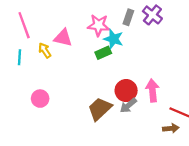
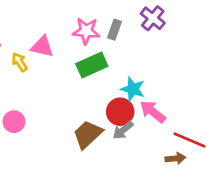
gray rectangle: (128, 17) -> (114, 30), moved
cyan star: (113, 39) -> (133, 89), moved
green rectangle: (103, 53) -> (92, 65), size x1.5
pink arrow: (152, 91) -> (153, 112), turned -45

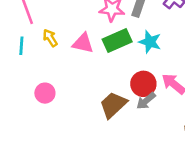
pink triangle: (42, 47) -> (83, 43), moved
cyan star: (133, 89) -> (150, 42), moved

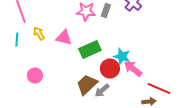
green rectangle: (117, 41) -> (90, 50), moved
cyan star: (150, 42) -> (122, 56), moved
gray arrow: (146, 101) -> (102, 90), moved

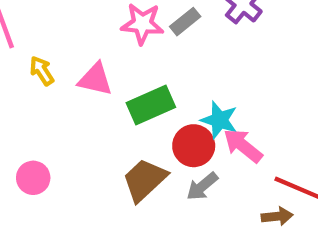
gray rectangle: (106, 10) -> (185, 22), turned 32
pink circle: (35, 76) -> (33, 178), moved
gray arrow: (102, 90) -> (202, 186), moved

